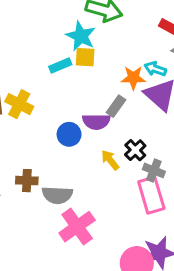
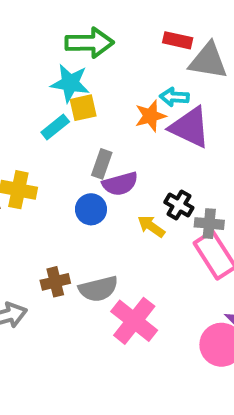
gray rectangle: (116, 106) -> (102, 164), moved

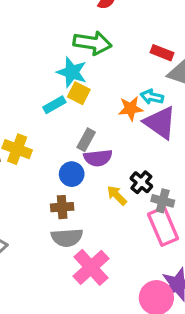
yellow square: (83, 108) -> (79, 93), turned 30
brown cross: (55, 282) -> (62, 207), moved

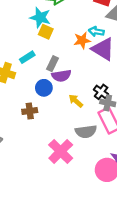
cyan rectangle: (54, 105) -> (27, 57), moved
black cross: (141, 182) -> (101, 92), moved
brown cross: (62, 207) -> (30, 111), moved
gray semicircle: (67, 238) -> (86, 132), moved

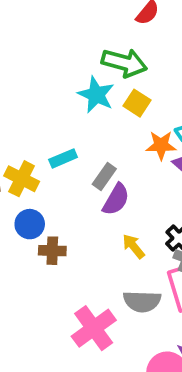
yellow square: (46, 32) -> (137, 103), moved
purple semicircle: (61, 76) -> (116, 199), turned -60
blue circle: (44, 88) -> (30, 224), moved

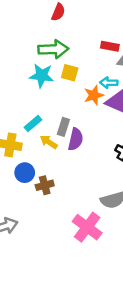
yellow arrow: (134, 246) -> (49, 142), moved

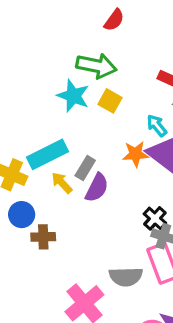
cyan arrow: (109, 83) -> (157, 126), turned 36
orange star: (94, 95) -> (136, 154), moved
cyan rectangle: (33, 123) -> (48, 154), size x1.6

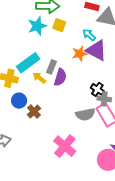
cyan star: (73, 96) -> (37, 26), turned -30
brown cross: (43, 237) -> (34, 111), turned -32
gray semicircle: (126, 277) -> (85, 114), moved

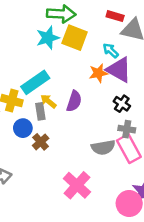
yellow square: (59, 25) -> (75, 38), size x1.5
gray rectangle: (52, 67) -> (40, 111), moved, turned -32
black cross: (97, 89) -> (122, 104), moved

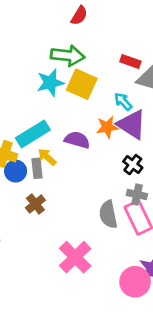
purple semicircle: (74, 101) -> (77, 140), moved, turned -95
blue circle: (23, 128) -> (16, 171), moved
gray semicircle: (103, 147) -> (108, 214), turned 85

